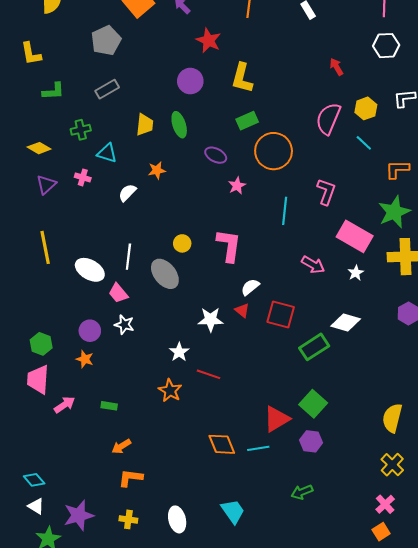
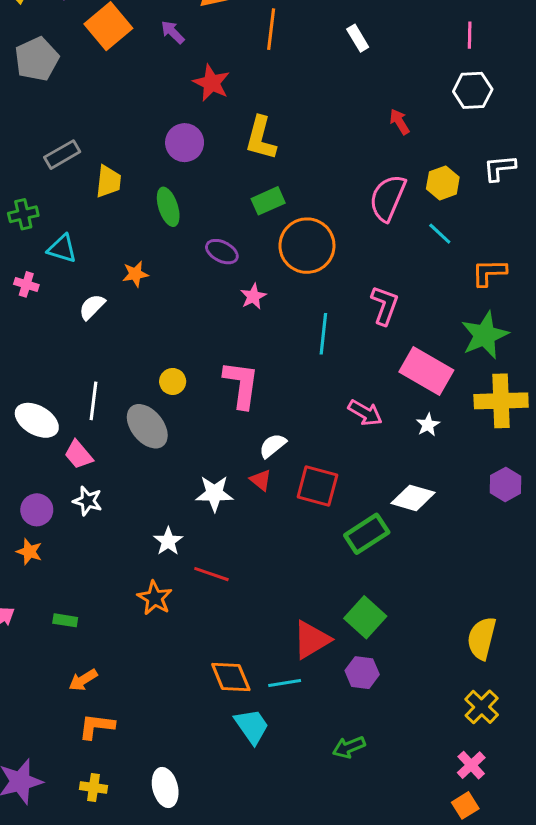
gray pentagon: (106, 40) -> (37, 59), moved
yellow trapezoid: (145, 125) -> (108, 181), moved
cyan trapezoid: (233, 511) -> (252, 726), moved

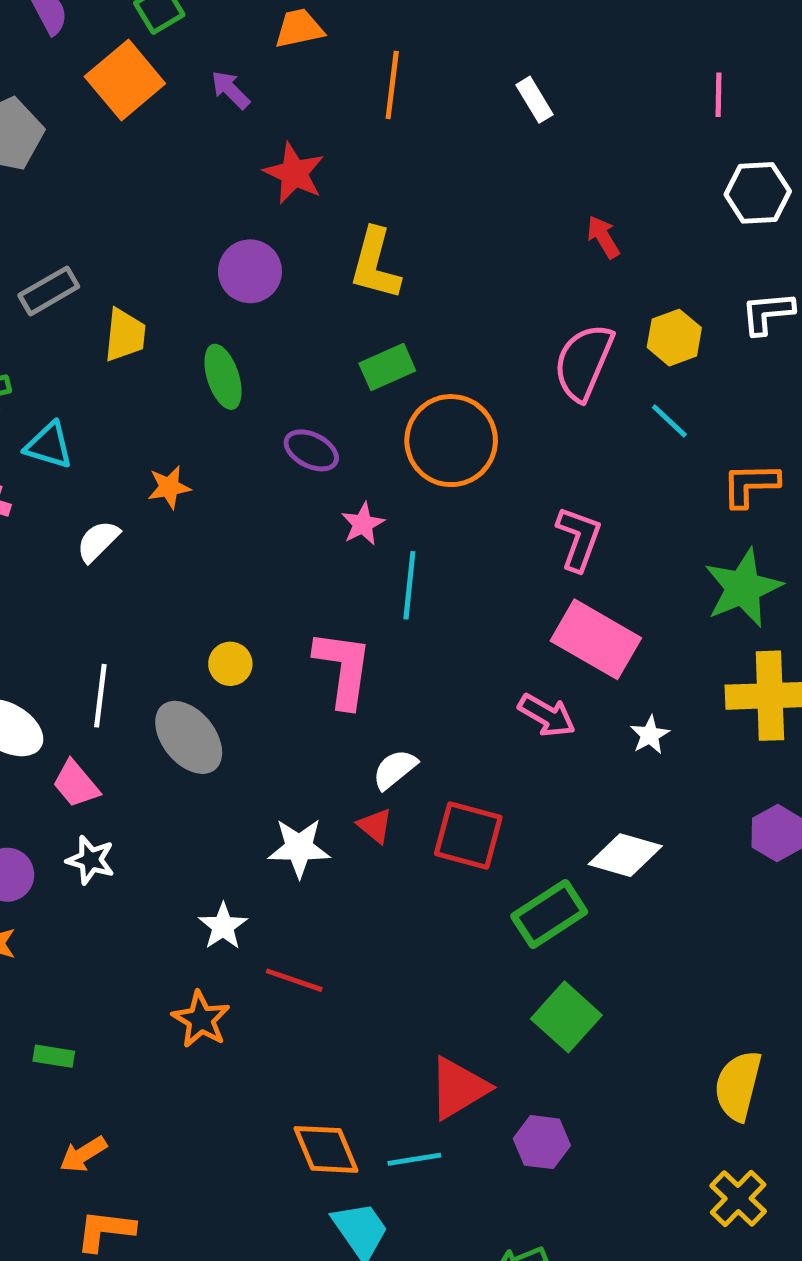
white hexagon: (473, 90) -> (758, 193), moved
cyan line: (323, 334) -> (409, 585), moved
pink rectangle: (426, 371) -> (596, 639), moved
green square: (365, 617) -> (566, 1017), moved

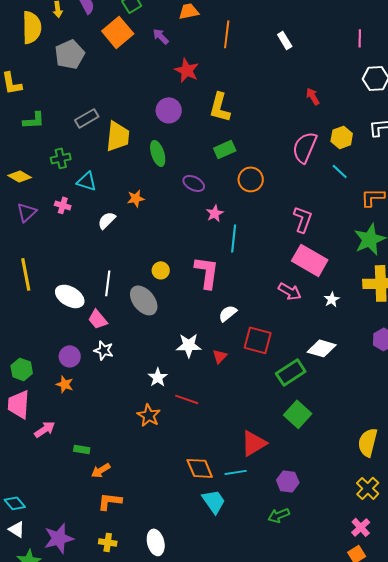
yellow trapezoid: (125, 335) -> (118, 136), size x1.4
orange circle: (451, 441) -> (251, 179), size x0.7
red triangle: (375, 826) -> (220, 356), moved, turned 35
green rectangle: (54, 1056) -> (82, 449), moved
purple hexagon: (542, 1142) -> (288, 481), moved

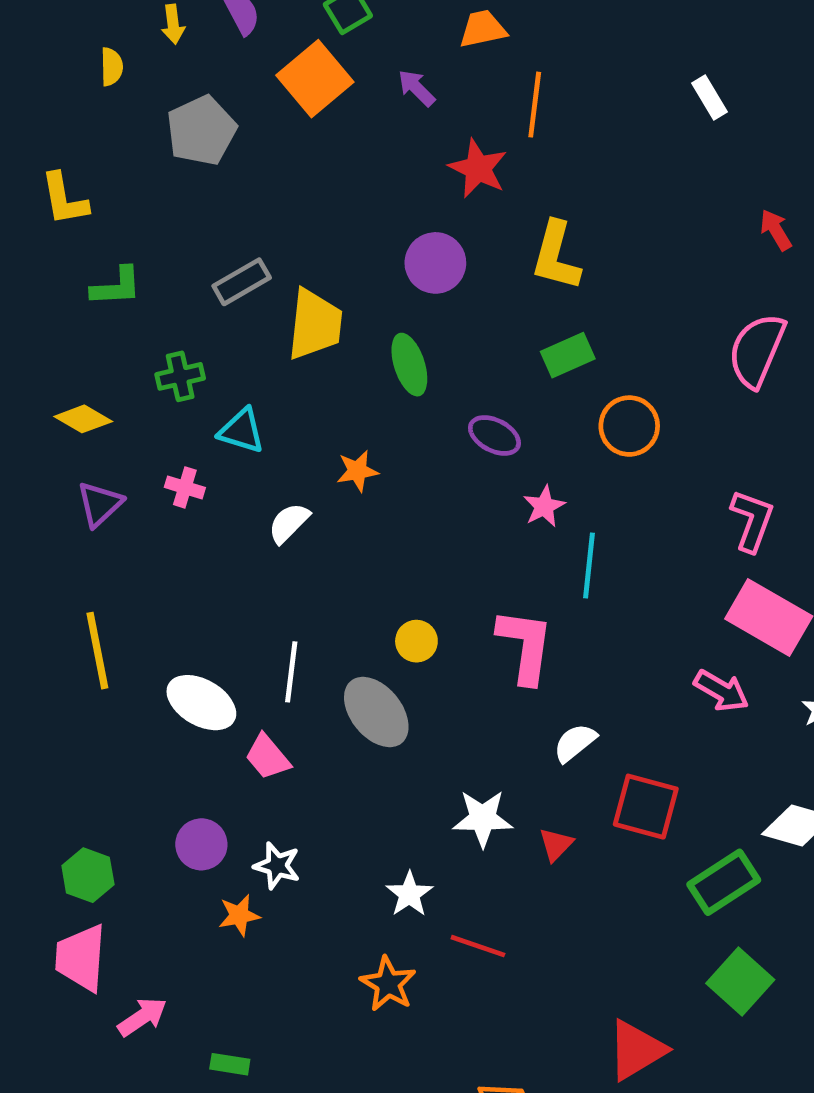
yellow semicircle: (32, 27) -> (112, 67), size x0.5
orange line: (227, 34) -> (535, 105), moved
white star: (104, 350) -> (277, 866), moved
orange star: (65, 384) -> (239, 915), moved, turned -30

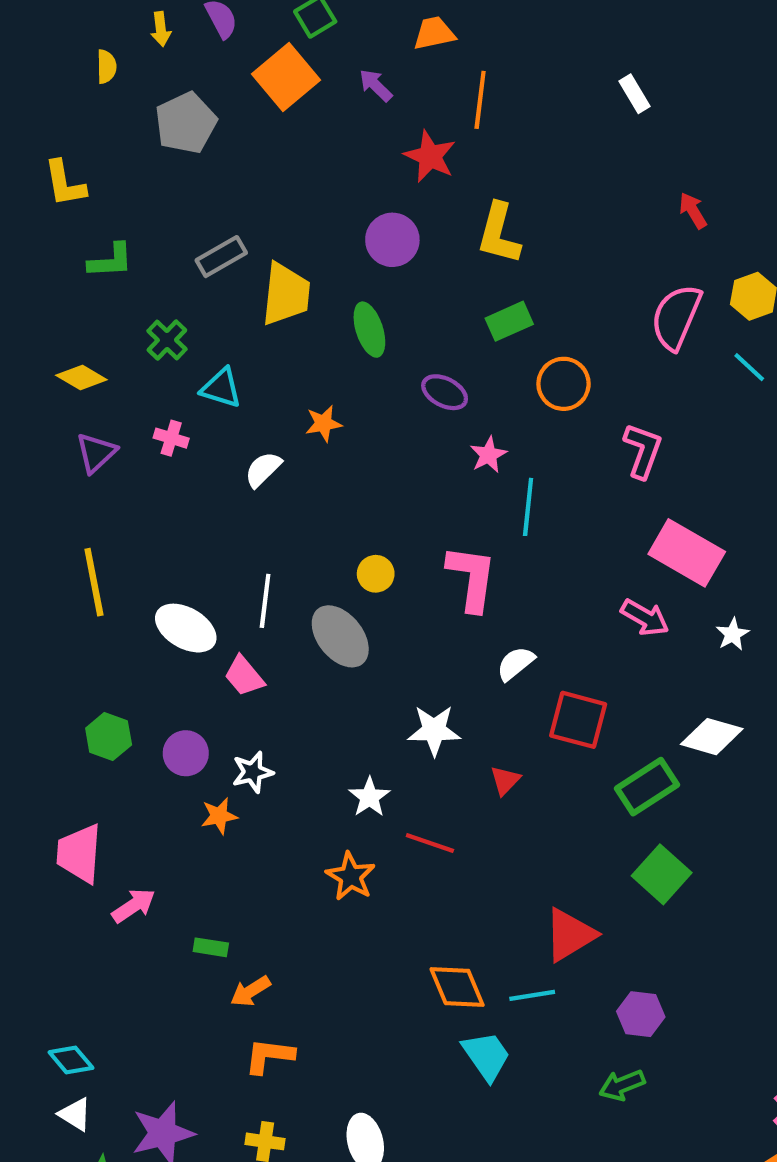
green cross: (180, 376) -> (167, 340), turned -33
pink L-shape: (752, 521) -> (643, 451), moved
red triangle: (556, 844) -> (505, 780), moved
white star: (277, 866) -> (253, 772), turned -30
green hexagon: (88, 875) -> (109, 737), moved

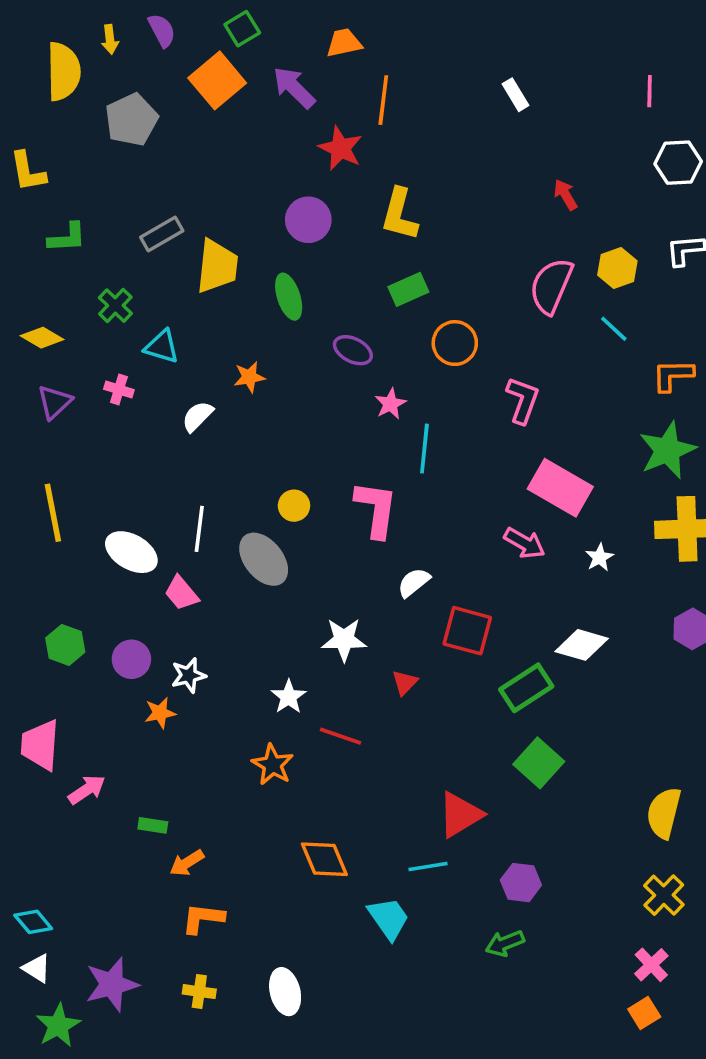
yellow semicircle: (106, 67) -> (64, 71), size x2.0
purple arrow: (376, 85) -> (294, 88), size x1.5
orange diamond: (457, 987) -> (324, 859), moved

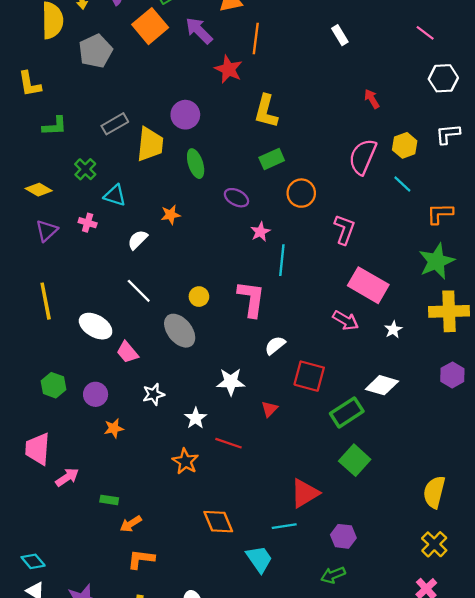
pink line: (650, 91) -> (425, 33), turned -54
purple circle: (308, 220) -> (185, 115), moved
white line: (199, 529) -> (139, 291), moved, turned -52
white star: (189, 675) -> (153, 394), moved

